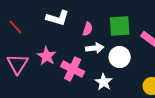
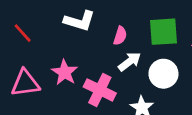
white arrow: (95, 48) -> (130, 62), turned -30
pink triangle: (18, 64) -> (25, 83), turned 50

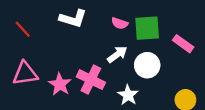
pink semicircle: (120, 36) -> (120, 23), moved, turned 91
pink star: (65, 72) -> (60, 84), moved

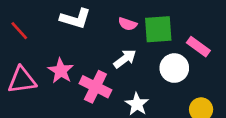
white circle: (147, 65) -> (174, 68), moved
pink star: (60, 84) -> (61, 71), moved

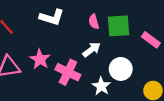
pink semicircle: (128, 24) -> (94, 22), turned 56
white circle: (174, 68) -> (121, 69), moved

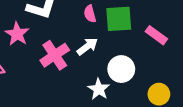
pink star: (40, 59) -> (17, 34), moved
pink cross: (68, 72) -> (55, 55), moved, turned 30

